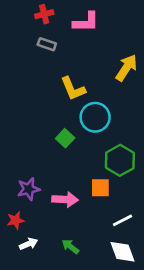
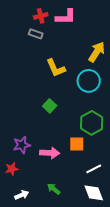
red cross: (44, 14) -> (41, 16), moved
cyan circle: (95, 117) -> (89, 81), moved
white arrow: (29, 244) -> (22, 195), moved

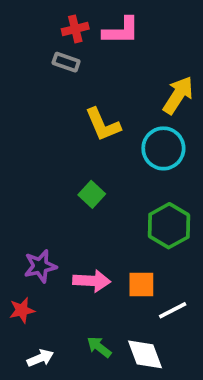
orange square: (77, 144) -> (141, 285), moved
white diamond: (94, 193) -> (145, 354), moved

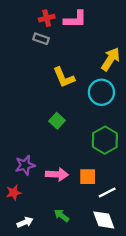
white diamond: (145, 354) -> (104, 220), moved

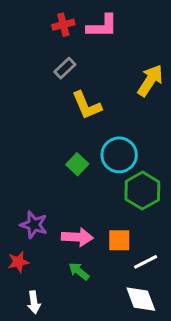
gray rectangle: (41, 39) -> (65, 68), moved, turned -63
cyan circle: (101, 92) -> (119, 155), moved
purple star: (25, 165) -> (34, 225), turned 30
green arrow: (62, 215) -> (79, 271), moved
white arrow: (25, 222) -> (34, 302), turned 105

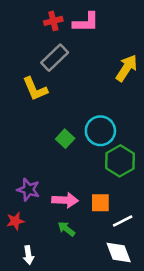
gray rectangle: (65, 68) -> (55, 58), size x1.5
yellow L-shape: (87, 105) -> (35, 89), moved

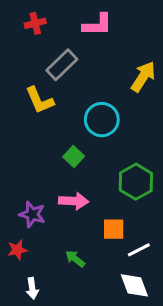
red cross: (53, 21) -> (35, 23), moved
cyan circle: (100, 131) -> (102, 120), moved
pink arrow: (65, 200) -> (74, 201), moved

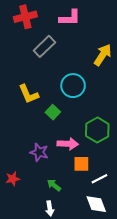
red cross: (35, 23) -> (25, 17), size x1.5
yellow L-shape: (40, 100) -> (29, 94), moved
pink arrow: (74, 201) -> (68, 144), moved
purple star: (32, 214) -> (39, 152), moved
white arrow: (32, 288) -> (50, 208), moved

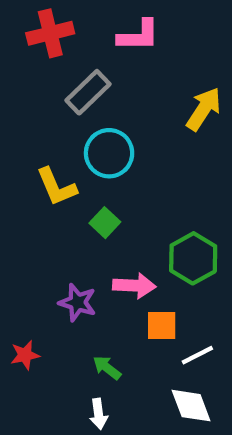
cyan circle: (73, 86) -> (109, 153), moved

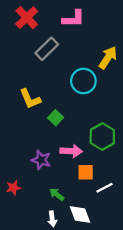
red cross: (50, 33) -> (27, 18), turned -30
cyan circle: (109, 153) -> (83, 81), moved
white diamond: (191, 406) -> (80, 214), moved

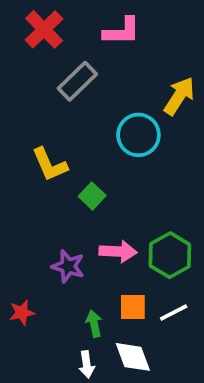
green hexagon: (102, 137) -> (170, 255), moved
orange square: (86, 172) -> (133, 307), moved
green arrow: (57, 194) -> (94, 324), turned 40

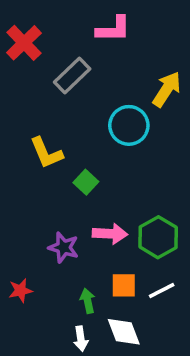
red cross: (44, 29) -> (24, 43), moved

